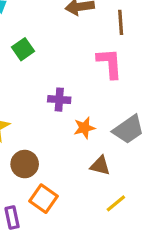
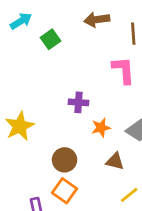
green square: (23, 49) -> (50, 39), moved
brown circle: (25, 164) -> (65, 160), moved

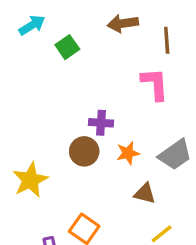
yellow star: (20, 126) -> (30, 180), moved
brown circle: (65, 160) -> (84, 151), moved

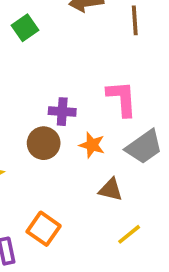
pink L-shape: (155, 84) -> (122, 98), moved
orange star: (128, 153) -> (92, 145), turned 30

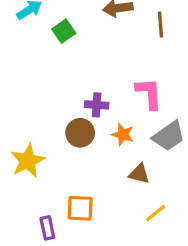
orange square: (44, 229) -> (80, 208), turned -32

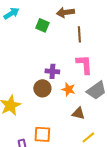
brown line: (160, 25) -> (79, 34), moved
green square: (64, 31) -> (42, 25), moved, turned -32

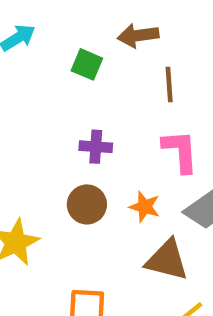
purple cross: (52, 71) -> (96, 147), moved
brown triangle: (78, 113) -> (167, 260), size x1.5

